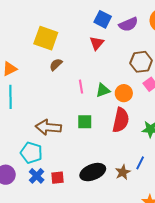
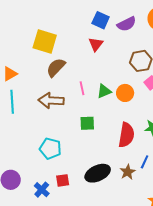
brown semicircle: (56, 65) -> (56, 67), size x1.5
red semicircle: (121, 120) -> (126, 135), moved
brown arrow: (48, 127) -> (51, 101), moved
cyan pentagon: (31, 153) -> (50, 149), moved
blue cross: (37, 176) -> (42, 190), moved

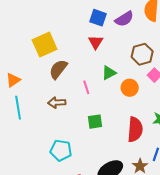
yellow square: (45, 42) -> (45, 45), turned -35
green triangle: (104, 91) -> (109, 73), moved
brown arrow: (51, 101) -> (57, 103), size x0.7

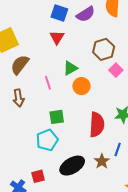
orange circle: (130, 88) -> (81, 86), moved
brown arrow: (57, 103) -> (18, 98), turned -96
cyan pentagon: (61, 150) -> (47, 140), moved, turned -30

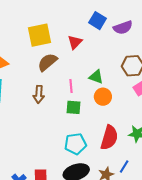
red triangle: (57, 37) -> (75, 42), moved
green triangle: (70, 68) -> (96, 77), turned 35
green square: (57, 117) -> (74, 107), moved
cyan pentagon: (47, 140) -> (75, 144), moved

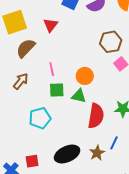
green triangle: (96, 77) -> (79, 96), moved
brown arrow: (39, 94) -> (21, 81), turned -138
cyan pentagon: (75, 144) -> (40, 118), moved

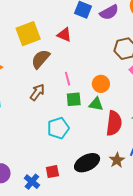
red triangle: (51, 25) -> (64, 35), turned -42

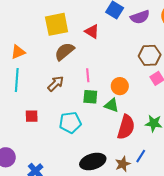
red square: (52, 172) -> (32, 116), moved

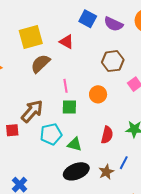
purple semicircle: (140, 17) -> (113, 24), turned 48
brown hexagon: (150, 55) -> (113, 61), moved
brown arrow: (56, 84) -> (32, 111), moved, size x1.4
green triangle: (111, 105) -> (75, 144), moved
red semicircle: (126, 127) -> (107, 135), size x0.7

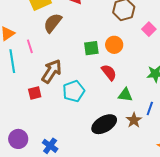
pink line: (65, 86) -> (30, 46), moved
green square: (69, 107) -> (91, 48), moved
red semicircle: (107, 135) -> (109, 72), moved, turned -42
green triangle: (75, 144) -> (125, 95), moved

